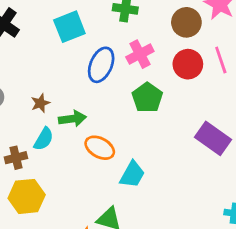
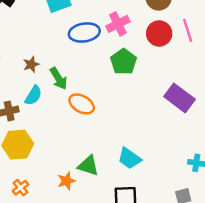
blue ellipse: (101, 65) -> (84, 32), turned 56
green arrow: (72, 119) -> (59, 78), turned 65
cyan trapezoid: (132, 174) -> (129, 158), moved, turned 95

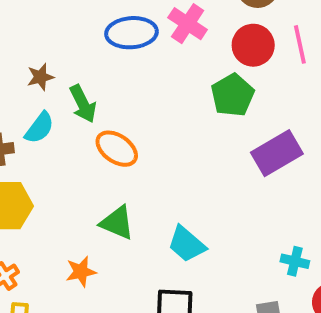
pink cross: (118, 24) -> (188, 24), turned -35
green pentagon: (124, 62) -> (233, 95), moved
purple rectangle: (179, 98) -> (277, 153), turned -72
green triangle: (88, 166) -> (117, 223), moved

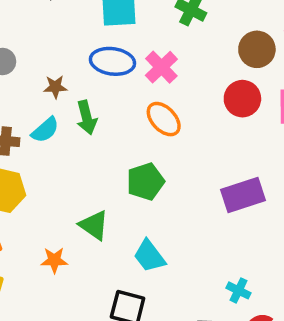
pink cross: (188, 24) -> (161, 67), moved
blue ellipse: (131, 33) -> (112, 61), moved
green pentagon: (233, 95) -> (145, 182), moved
orange ellipse: (117, 149) -> (164, 119), moved

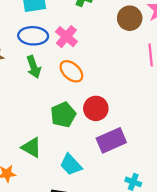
red circle: (242, 99) -> (96, 108), moved
green arrow: (87, 117) -> (34, 67), moved
purple rectangle: (243, 195) -> (111, 140), moved

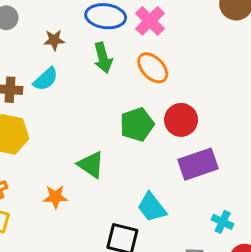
cyan trapezoid: (71, 165) -> (152, 207), moved

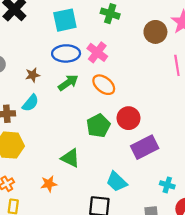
green arrow: (103, 58) -> (68, 83), turned -102

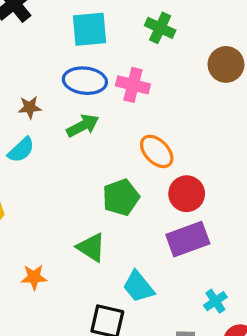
pink cross: (97, 52) -> (133, 85), turned -30
orange ellipse: (104, 85) -> (157, 151), moved
red circle: (129, 118) -> (187, 194), moved
green triangle: (70, 158) -> (91, 247), moved
cyan cross: (167, 185) -> (215, 301), turned 32

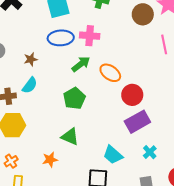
green arrow: (83, 126) -> (81, 64), moved
green pentagon: (121, 197) -> (74, 98), moved
green triangle: (91, 247) -> (70, 137), moved
cyan cross: (215, 301) -> (150, 152), moved

